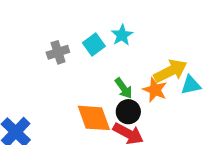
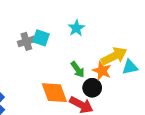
cyan square: (94, 44) -> (41, 38), moved, turned -35
black circle: (128, 112) -> (92, 88), moved

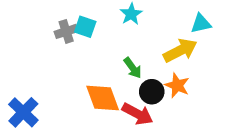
cyan triangle: (130, 67) -> (201, 24), moved
orange star: (102, 71) -> (177, 85), moved

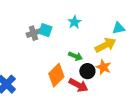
green arrow: (133, 68) -> (75, 56), turned -32
orange diamond: (103, 98) -> (56, 75), turned 65

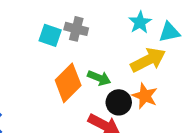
cyan star: (74, 22) -> (140, 22), moved
gray cross: (33, 33) -> (76, 29), moved, turned 32
orange diamond: (56, 75) -> (68, 83), moved

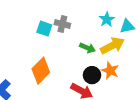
green arrow: (99, 78) -> (87, 48), moved
orange diamond: (68, 83) -> (41, 71), moved

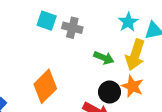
cyan square: (44, 29) -> (47, 21), moved
yellow arrow: (112, 46) -> (135, 55), turned 135

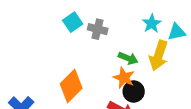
cyan square: (47, 21) -> (73, 22), turned 36
orange star: (132, 86) -> (124, 78), moved

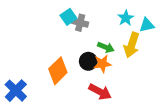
cyan square: (73, 22) -> (68, 17), moved
orange star: (124, 78) -> (102, 64), turned -30
black circle: (134, 92) -> (88, 61), moved

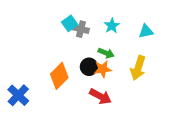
cyan star: (126, 18) -> (112, 26), moved
yellow arrow: (132, 45) -> (138, 68), moved

